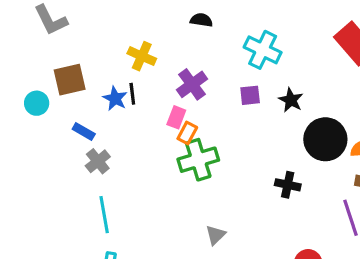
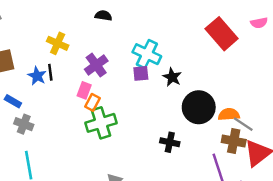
cyan cross: (263, 50) -> (147, 54), moved
gray cross: (98, 161) -> (24, 124), turned -30

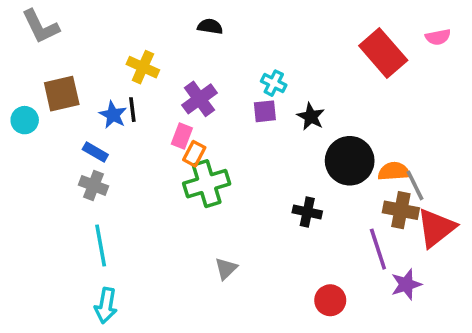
cyan cross: (147, 54) -> (274, 83), size x0.6
blue rectangle: (13, 101) -> (95, 152), moved
gray line: (243, 124) -> (415, 185), turned 30

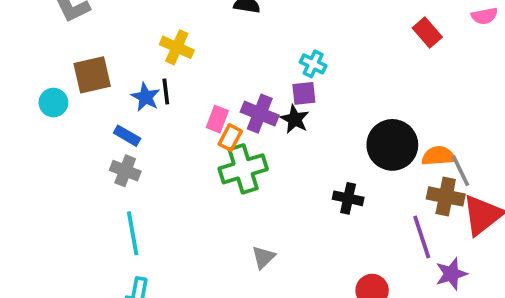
red rectangle: (383, 53) -> (427, 33), size x0.6
purple cross: (200, 99) -> (260, 114), moved, turned -32
black star: (311, 117) -> (295, 119), moved

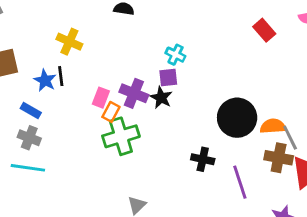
cyan line: (133, 233) -> (28, 168), moved, turned -72
purple line: (422, 237) -> (240, 182), moved

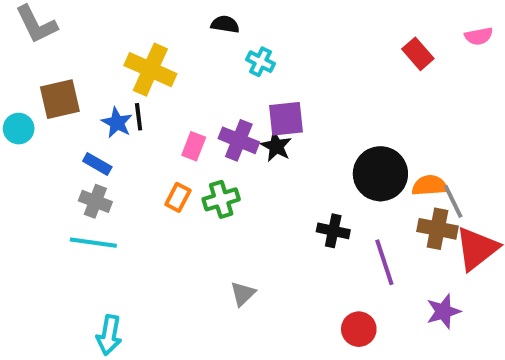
yellow cross: (69, 42) -> (150, 70), size x1.4
cyan cross: (175, 55) -> (260, 62), moved
purple square: (168, 78) -> (286, 119), size x1.4
orange rectangle: (111, 112) -> (178, 197), moved
green cross: (121, 136) -> (221, 199), size x0.7

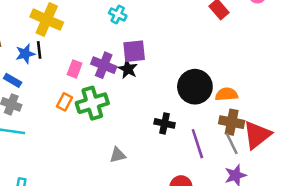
blue star: (117, 123) -> (25, 54), turned 30
green cross: (221, 199) -> (92, 103), size x1.4
gray line: (453, 201) -> (232, 144), moved
gray triangle: (243, 294) -> (118, 155), moved, turned 30

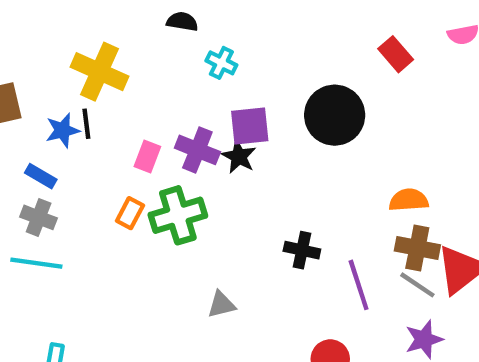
black circle: (195, 87) -> (335, 115), moved
gray line: (232, 144) -> (417, 285), turned -30

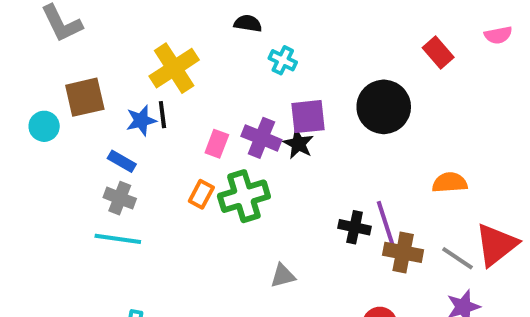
yellow cross: (99, 72) -> (174, 68), turned 33
brown cross: (417, 248) -> (403, 252), moved
purple line: (359, 285) -> (386, 223), moved

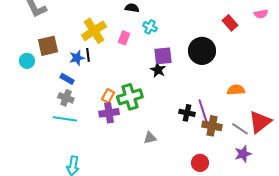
purple cross: (261, 138) -> (109, 113), moved, turned -30
pink rectangle: (217, 144) -> (124, 38), moved

